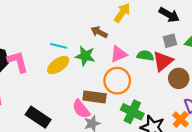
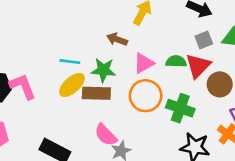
brown rectangle: (95, 97) -> (96, 93), moved
green cross: (132, 112) -> (180, 108), moved

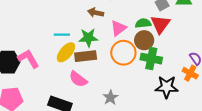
brown circle: (220, 84) -> (144, 40), moved
pink semicircle: (106, 135) -> (78, 79), moved

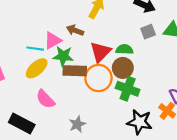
red triangle: (160, 24) -> (100, 52), moved
pink triangle: (119, 28) -> (53, 40), moved
brown rectangle: (86, 56) -> (75, 71), moved

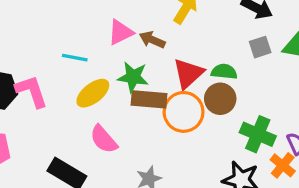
pink triangle: (53, 40) -> (121, 32), moved
cyan line: (35, 49) -> (75, 58), moved
green cross: (128, 89) -> (258, 134), moved

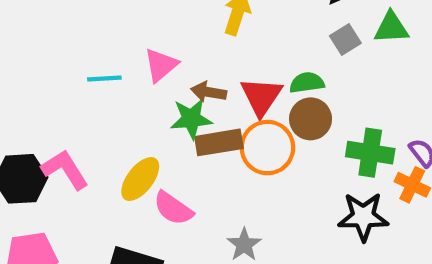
brown arrow: (152, 40) -> (209, 92), moved
cyan line: (75, 58) -> (104, 79), moved
yellow ellipse: (93, 93) -> (140, 179), moved

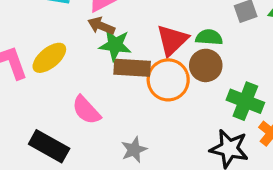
brown arrow: (209, 92) -> (101, 26), moved
yellow ellipse: (140, 179) -> (49, 58), moved

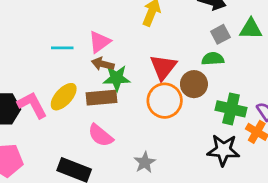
green semicircle: (209, 37) -> (213, 59), moved
brown rectangle: (132, 68) -> (101, 98), moved

